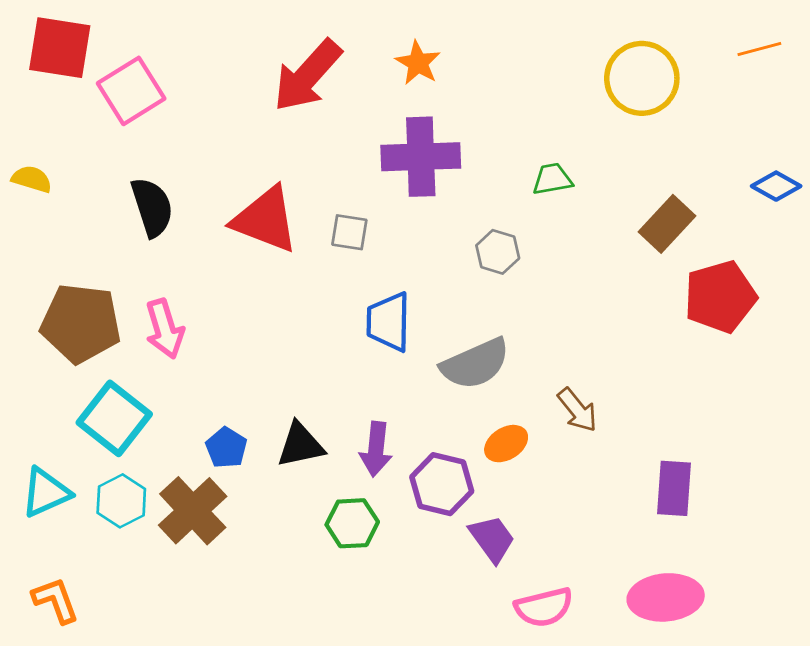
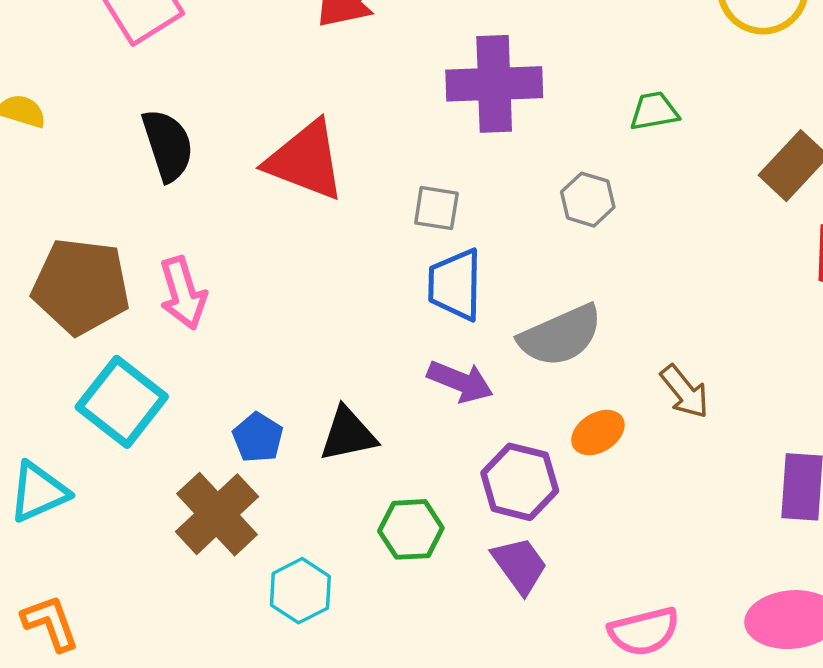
gray square: (349, 232) -> (436, 208), moved
purple arrow: (376, 449) -> (460, 381), moved, turned -74
cyan hexagon: (121, 501) -> (300, 591), moved
purple trapezoid: (492, 539) -> (520, 565), moved

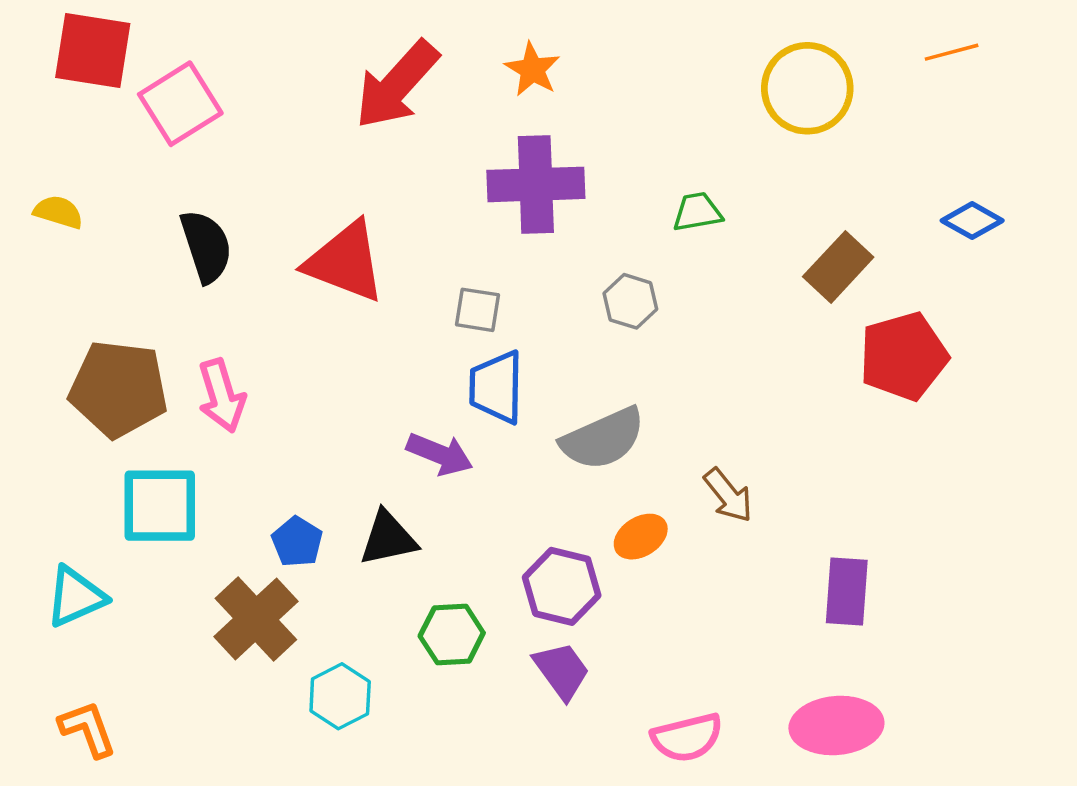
purple arrow: (460, 381) -> (440, 454), moved
cyan square: (122, 402) -> (160, 506), turned -38

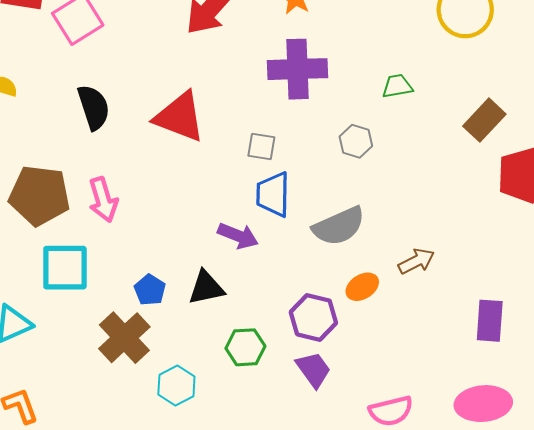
brown arrow: (728, 495) -> (416, 261), turned -78

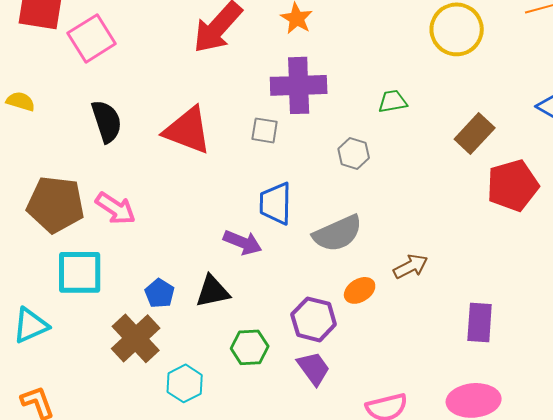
gray square: (261, 147) -> (265, 130), moved
pink arrow: (103, 200) -> (116, 208), turned -39

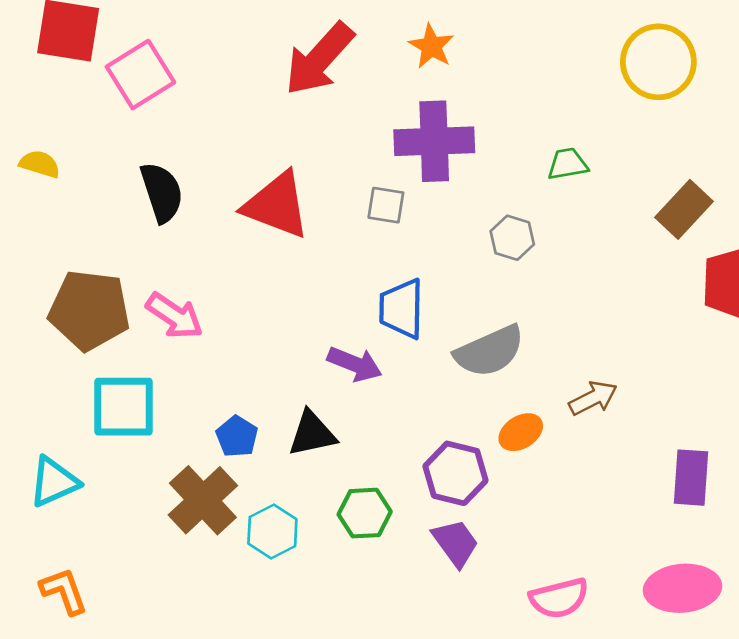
cyan hexagon: (185, 383) -> (272, 531), moved

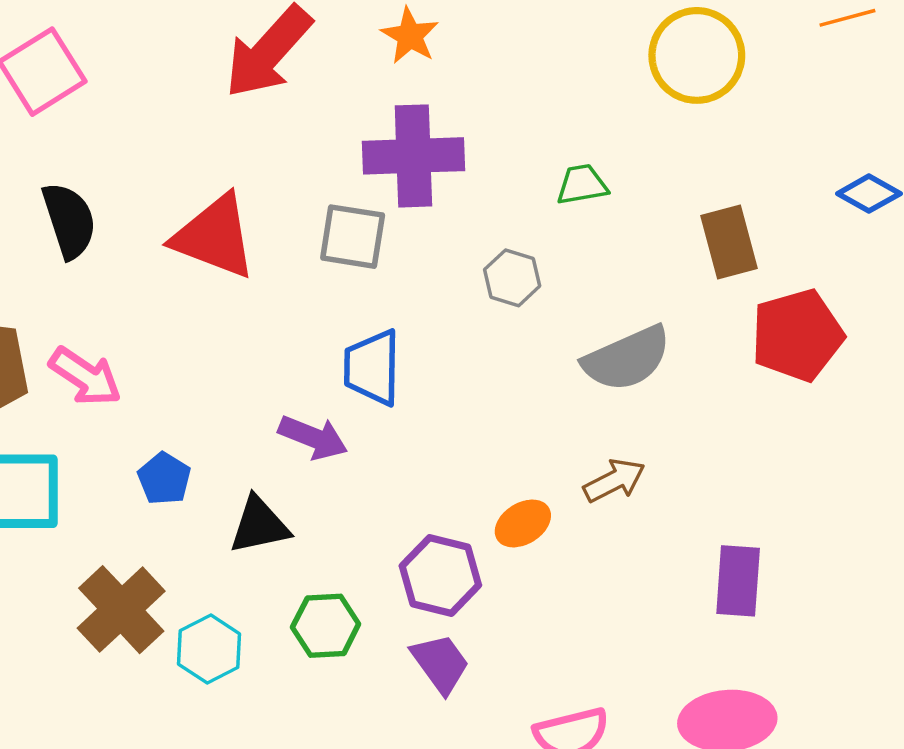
gray square: (386, 205) -> (353, 237), size x1.4
brown rectangle: (684, 209) -> (729, 242), turned -58
gray semicircle: (490, 351) -> (627, 359), moved
blue pentagon: (237, 436) -> (164, 479), moved

